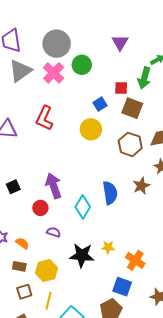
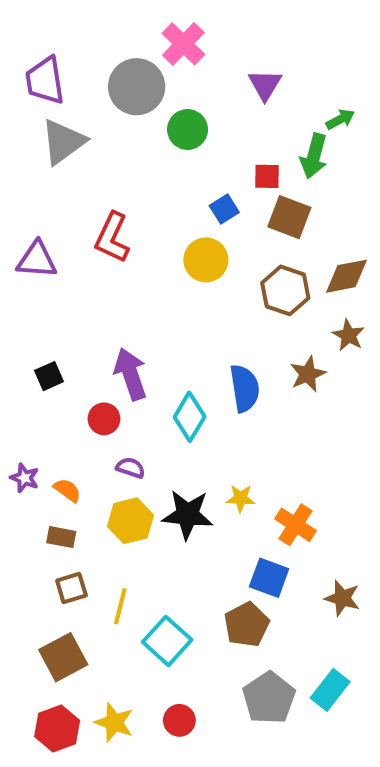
pink cross: (54, 73) -> (183, 44), moved
yellow hexagon: (47, 270) -> (130, 521), moved

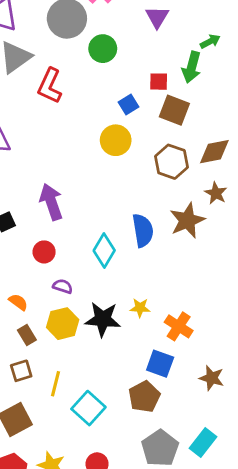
red L-shape: (112, 237) -> (50, 86), moved
purple arrow: (130, 374) -> (51, 202), moved
brown star: (308, 374) -> (187, 220), size x1.4
brown rectangle: (61, 537) -> (27, 335), moved, turned 48

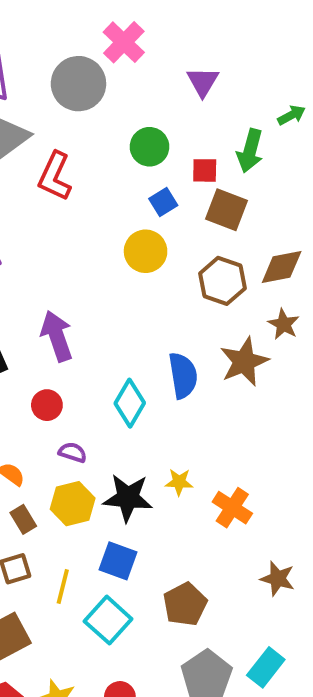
green arrow: (210, 41) -> (291, 115), moved
green circle: (103, 49) -> (149, 147), moved
blue square: (160, 364) -> (118, 561), moved

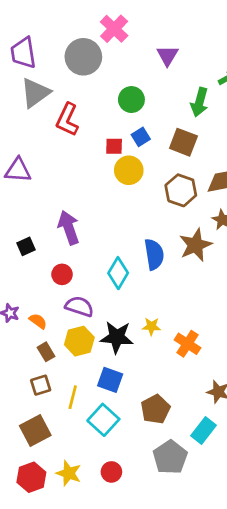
red square: (205, 170) -> (114, 146), moved
purple semicircle: (73, 452) -> (79, 306), size x1.5
cyan rectangle: (266, 667) -> (204, 431), moved

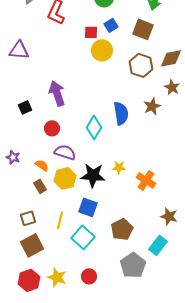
brown star: (195, 245) -> (152, 106), size x0.7
orange semicircle: (38, 321) -> (42, 165), moved
brown square: (41, 385) -> (28, 218), moved

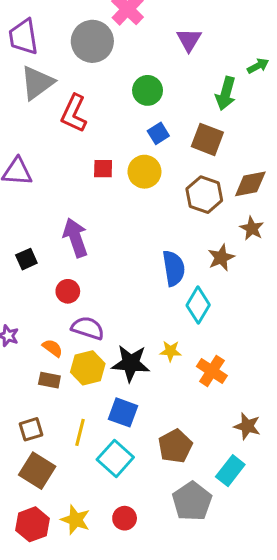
red square: (91, 32) -> (103, 169), moved
cyan diamond: (94, 127) -> (198, 305), moved
brown rectangle: (40, 186) -> (49, 380), turned -48
brown square: (32, 245) -> (37, 471), turned -30

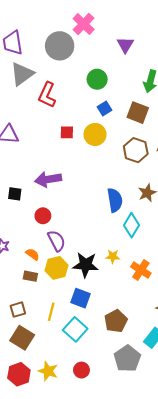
purple arrow: (75, 238) -> (48, 179), turned -80
black square: (26, 259) -> (15, 194), turned 32
purple semicircle: (88, 328) -> (56, 241), turned 45

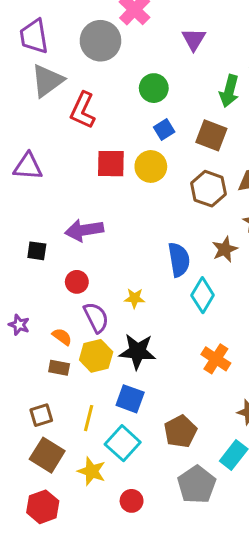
red square: (67, 132) -> (111, 164), size x1.5
yellow star: (113, 256) -> (135, 298), moved
yellow star: (48, 371) -> (92, 471), moved

